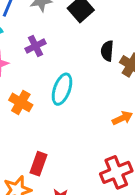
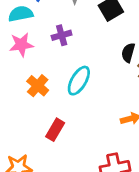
red rectangle: (39, 164) -> (55, 130), moved

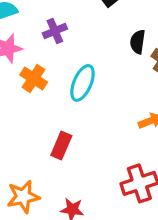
orange cross: (38, 86) -> (34, 78), moved

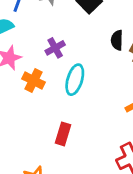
purple cross: (55, 31) -> (55, 48), moved

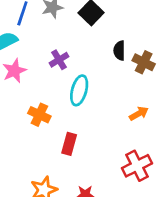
orange cross: (34, 81) -> (39, 115), moved

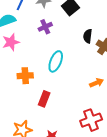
purple cross: (59, 60) -> (45, 27), moved
orange cross: (39, 115) -> (25, 76), turned -35

